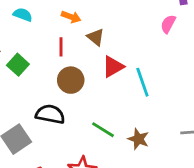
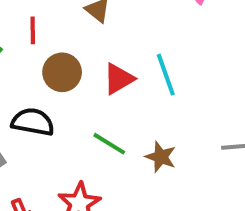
red line: (61, 47) -> (33, 30), moved
red triangle: (113, 67) -> (119, 79), moved

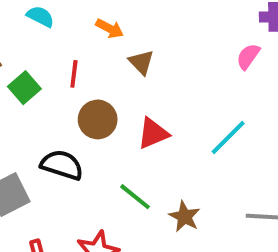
cyan line: (166, 75) -> (228, 138), moved, turned 57

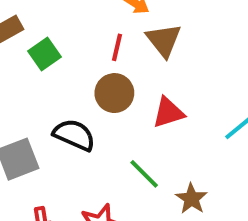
brown triangle: (141, 62) -> (164, 40), size x1.4
red line: (74, 74) -> (117, 47), moved

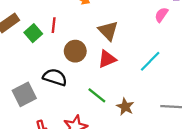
brown triangle: (164, 40) -> (108, 31), moved
red line: (117, 47) -> (54, 25), moved

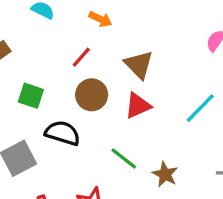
red line: (54, 25) -> (81, 57), moved, turned 35
green square: (33, 33) -> (31, 96), moved, turned -30

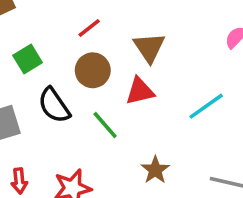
green square: (31, 96) -> (28, 59), turned 30
black semicircle: (63, 133) -> (54, 105), turned -152
green line: (124, 158) -> (105, 125), moved

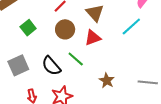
black semicircle: (54, 105) -> (51, 66), moved
cyan line: (206, 106) -> (131, 27), moved

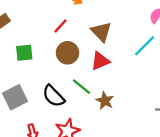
green square: (28, 28) -> (24, 53), turned 35
brown star: (107, 80) -> (105, 101), moved

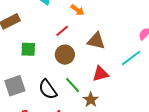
brown triangle: (101, 32) -> (96, 41), turned -42
red triangle: (100, 61) -> (100, 74), moved

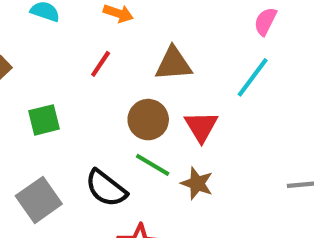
brown circle: (65, 55) -> (148, 120), moved
red triangle: (100, 74) -> (201, 127), turned -30

